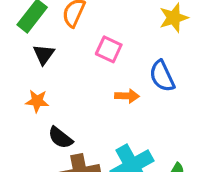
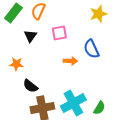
pink square: (109, 49) -> (59, 33), turned -35
black triangle: (44, 54) -> (30, 36), moved

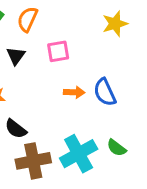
blue semicircle: (91, 49) -> (105, 92), moved
green semicircle: (99, 108) -> (116, 148), moved, turned 96

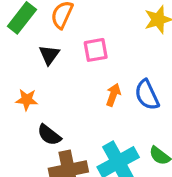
orange arrow: (74, 92) -> (113, 95), turned -72

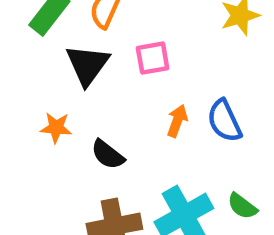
black triangle: (49, 55) -> (87, 65), size x1.5
black semicircle: (49, 135) -> (108, 155), moved

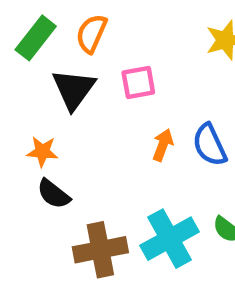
black semicircle: (108, 155) -> (54, 194), moved

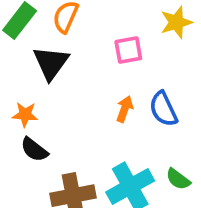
pink square: (138, 82) -> (128, 50), moved

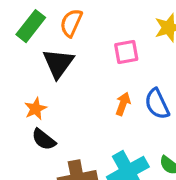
orange star: (25, 115) -> (36, 109), turned -30

